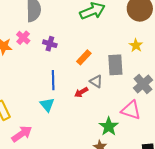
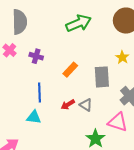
gray triangle: (96, 81) -> (86, 105), moved
cyan triangle: (47, 105) -> (34, 117), turned -42

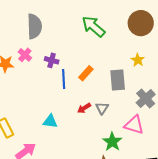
green arrow: (79, 23) -> (93, 27), turned -115
blue line: (40, 93) -> (64, 79), moved
gray triangle: (86, 105) -> (102, 108), turned 32

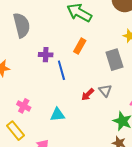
pink cross: (25, 55) -> (24, 106), moved
orange rectangle: (86, 73) -> (80, 46), moved

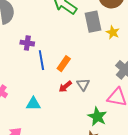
orange rectangle: (80, 46) -> (64, 64), moved
gray rectangle: (114, 60) -> (93, 22), moved

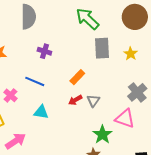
gray rectangle: (93, 22) -> (102, 48), moved
blue line: (41, 60) -> (35, 81), moved, turned -66

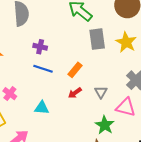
yellow star: (131, 54) -> (126, 42), size x1.5
blue line: (35, 81) -> (43, 69), moved
gray triangle: (93, 101) -> (101, 92), moved

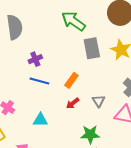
purple cross: (40, 47) -> (35, 59), turned -32
green star: (105, 125) -> (90, 134), moved, turned -30

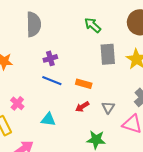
green arrow: (73, 21) -> (93, 25), size x0.7
orange rectangle: (71, 80) -> (84, 84), turned 63

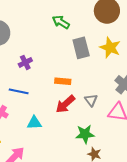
blue line: (52, 81) -> (19, 91), moved
red arrow: (82, 107) -> (65, 104), size x1.5

